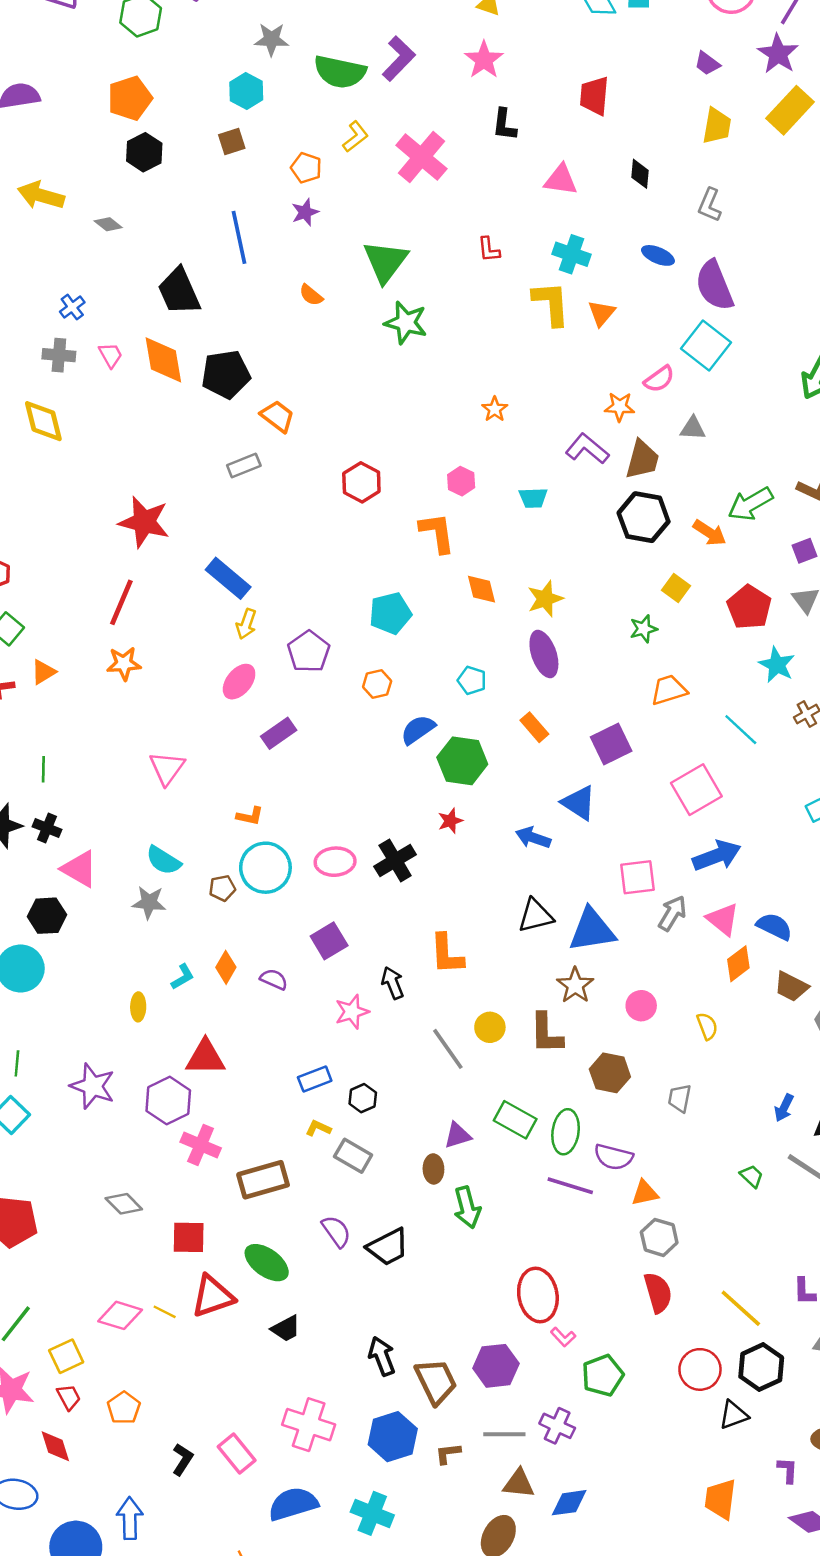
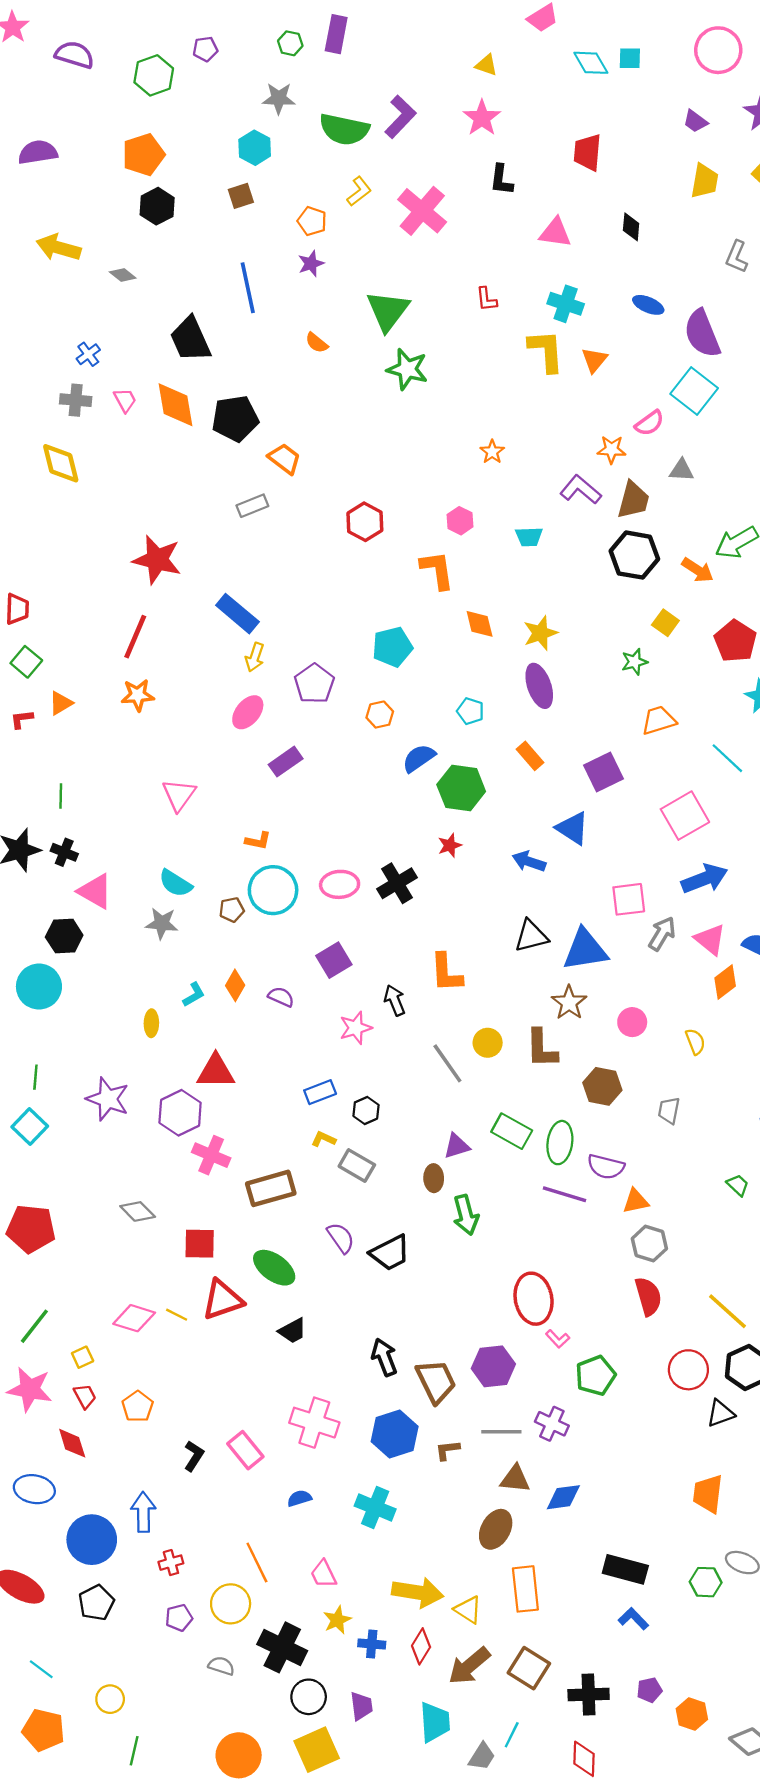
gray L-shape: (710, 205) -> (737, 257), moved
yellow square: (66, 1356) -> (83, 1357), size x0.7
blue semicircle: (293, 1504) -> (299, 1498), size x0.5

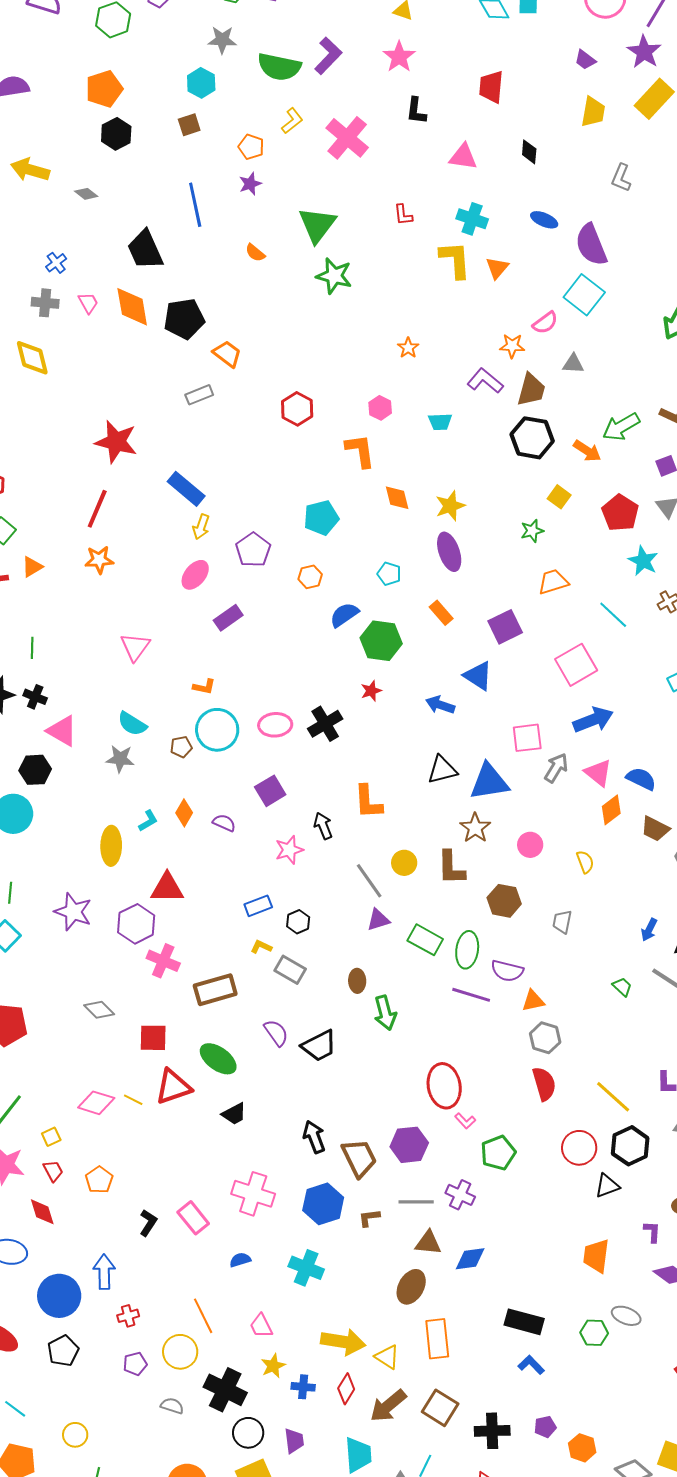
yellow ellipse: (151, 1023) -> (111, 846), size x1.6
purple triangle: (457, 1146) -> (378, 920), moved

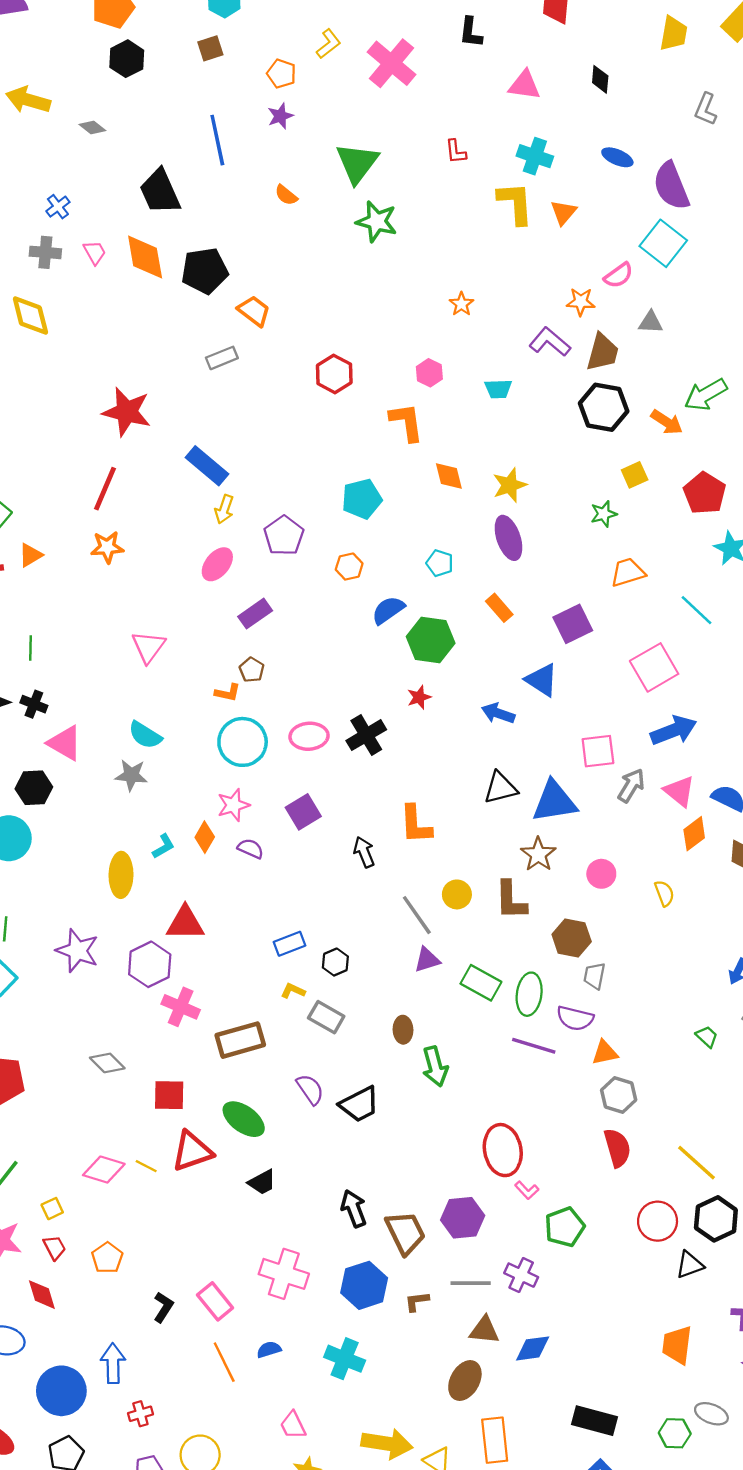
yellow square: (559, 497) -> (635, 475), turned 30
brown pentagon: (181, 747) -> (252, 670), moved, turned -30
pink star: (289, 850) -> (233, 805), moved
gray trapezoid: (562, 922) -> (594, 976), moved
orange line: (203, 1316) -> (224, 1362), moved

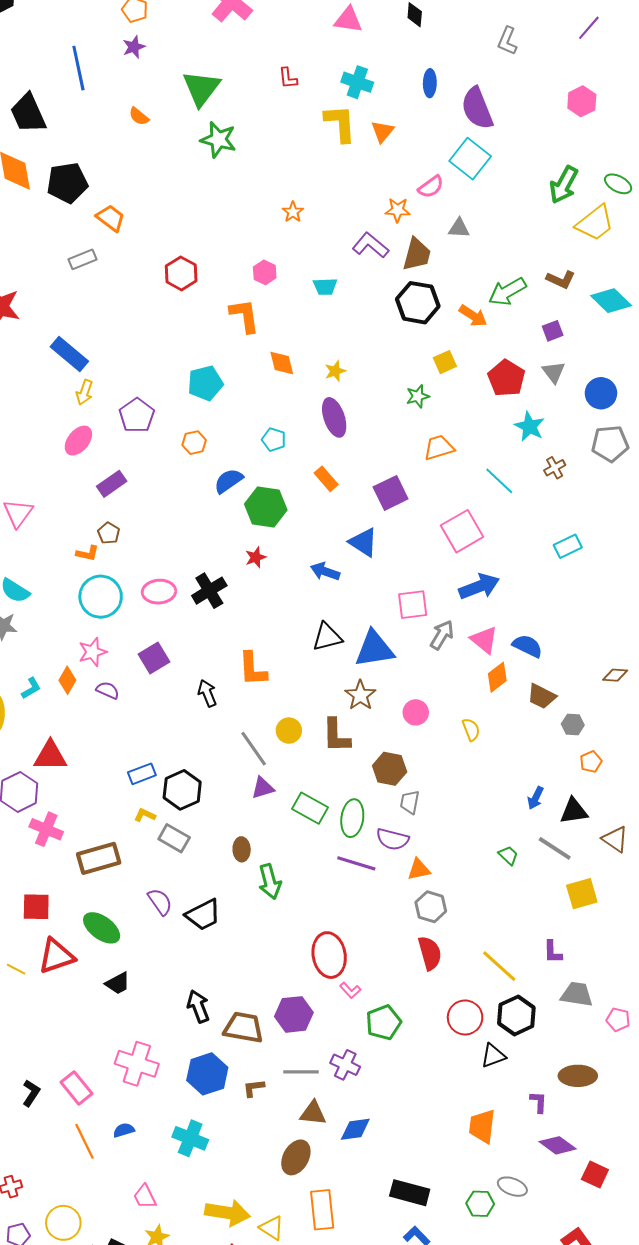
blue ellipse: (617, 157) -> (430, 83), turned 68
yellow star: (510, 485) -> (335, 371), size x0.7
black hexagon: (335, 962) -> (182, 790), size x1.6
brown trapezoid: (405, 1233) -> (244, 1028), turned -54

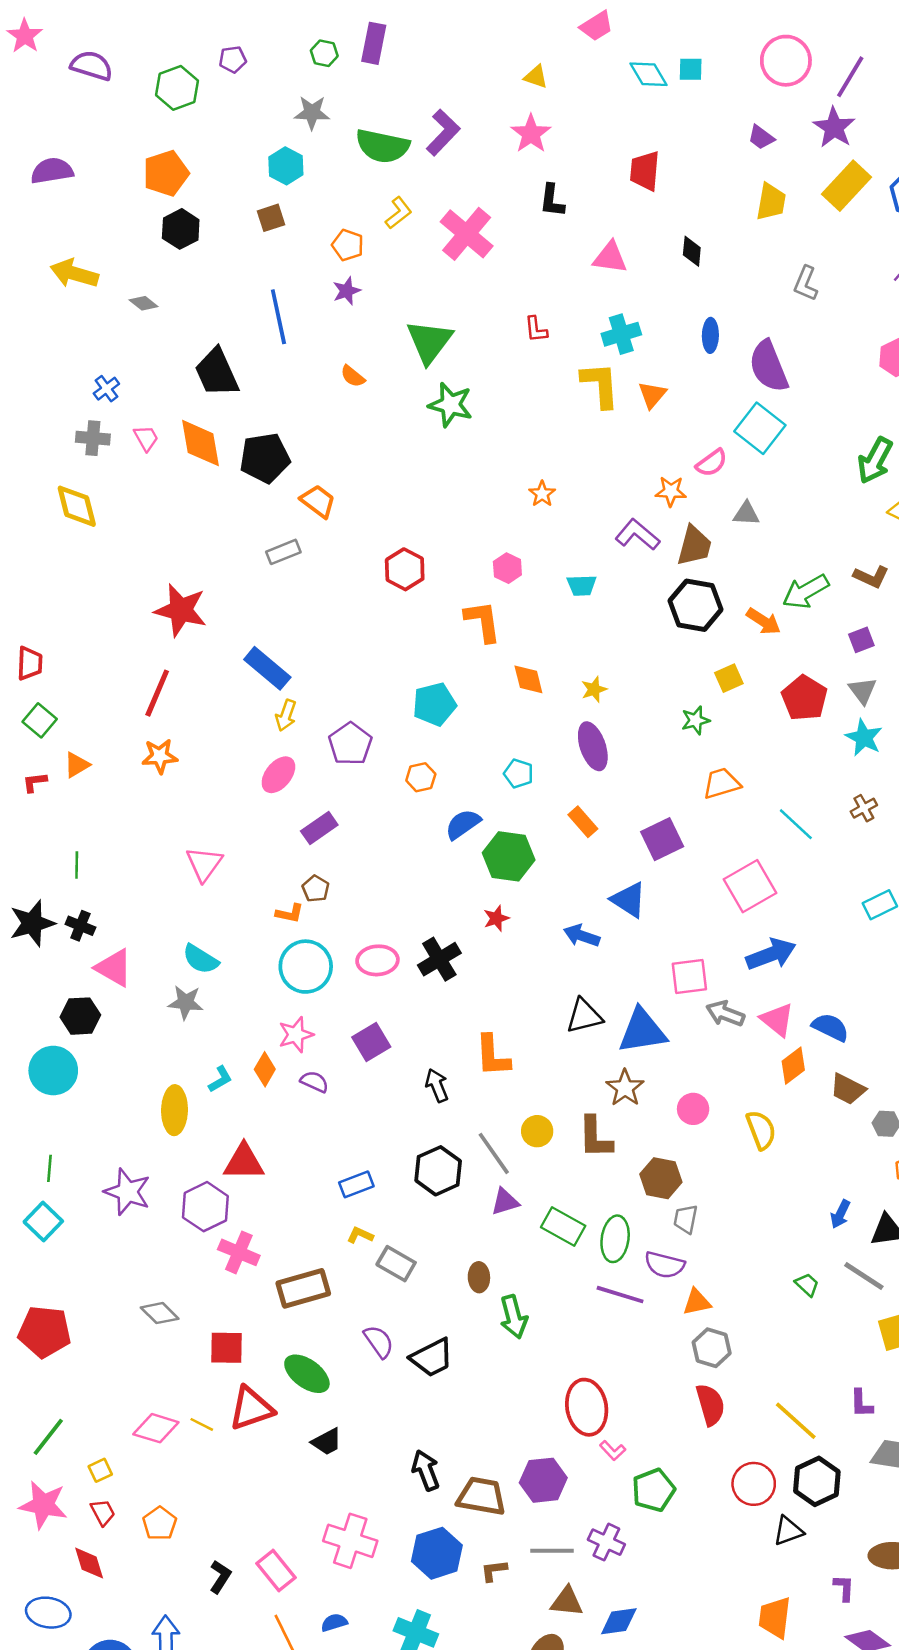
cyan cross: (357, 82) -> (621, 334), turned -36
cyan star: (529, 426) -> (864, 738), moved
gray arrow: (442, 635) -> (725, 1014), turned -100
yellow semicircle: (471, 730) -> (761, 1130), size x1.4
black hexagon: (182, 790) -> (438, 1171), moved

